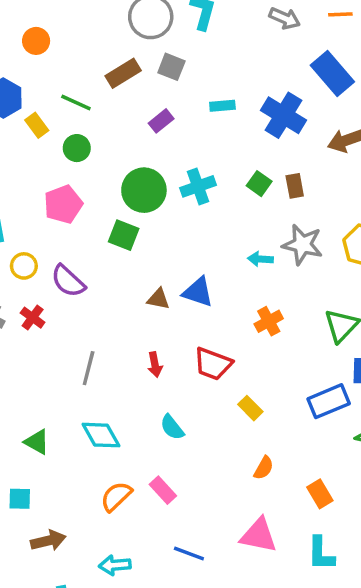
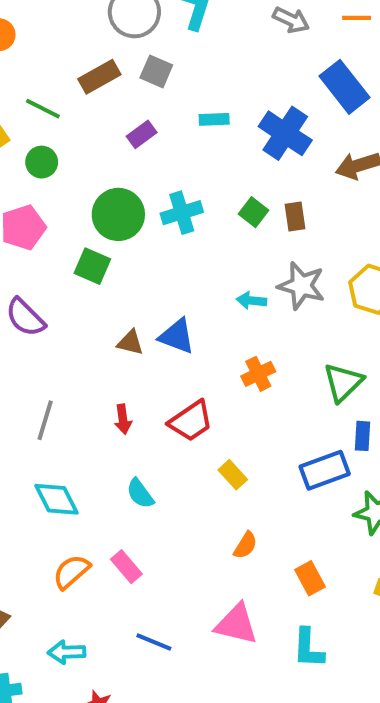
red trapezoid: (213, 364) -> (191, 421), turned -57

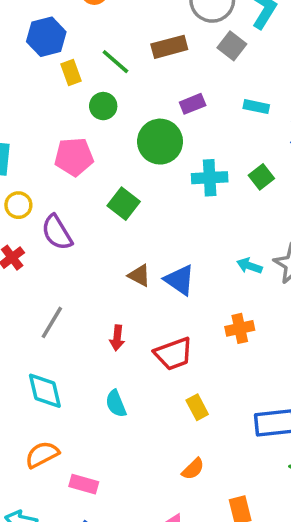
gray square: (156, 71) -> (232, 46), moved
green square: (254, 212) -> (261, 177), moved
green circle: (118, 214) -> (160, 142), moved
pink rectangle: (126, 567) -> (84, 484), moved, turned -48

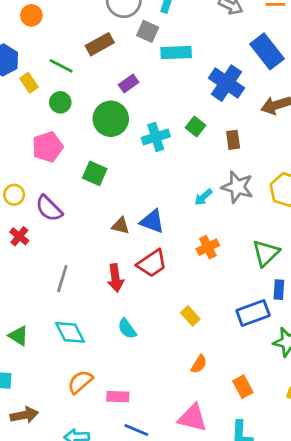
cyan rectangle: (256, 107) -> (176, 53), moved, size x1.5
cyan arrow: (249, 266) -> (203, 197), turned -48
red arrow: (117, 338) -> (115, 278), size x1.4
red trapezoid: (173, 354) -> (152, 263), moved

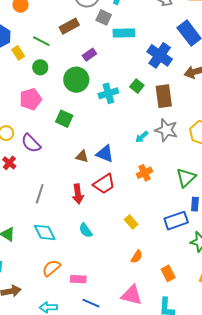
brown rectangle: (233, 140) -> (164, 96), size x1.6

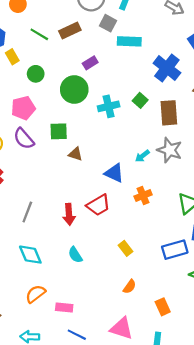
green line: (41, 41) -> (39, 34), moved
green square: (64, 119) -> (59, 131), turned -30
purple semicircle: (31, 143) -> (24, 139), moved
blue triangle: (105, 154) -> (114, 173), moved
brown triangle: (82, 156) -> (76, 154), moved

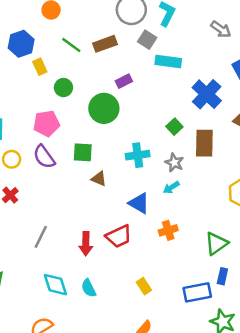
cyan cross: (109, 106) -> (138, 155), moved
gray star: (170, 150) -> (174, 163), moved, size x0.7
cyan diamond: (30, 255) -> (55, 285), moved

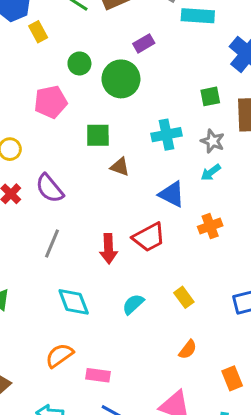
green circle: (63, 88) -> (79, 63), moved
green square: (174, 127) -> (210, 96), turned 35
purple semicircle: (44, 157) -> (50, 188), moved
cyan semicircle: (89, 288) -> (133, 304), moved, turned 78

